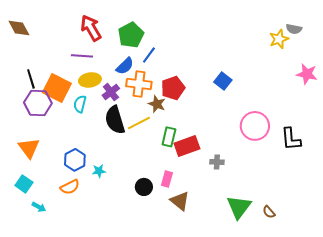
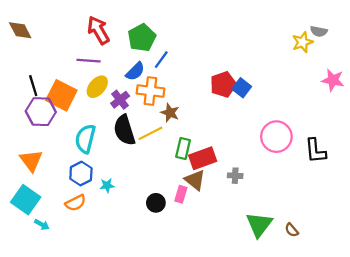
yellow ellipse: (90, 80) -> (97, 87), turned -40
red pentagon: (173, 88) -> (223, 84), moved
cyan semicircle: (80, 104) -> (85, 139), moved, size x1.5
cyan square: (24, 184) -> (26, 200), size x1.5
brown triangle: (180, 201) -> (195, 180), moved

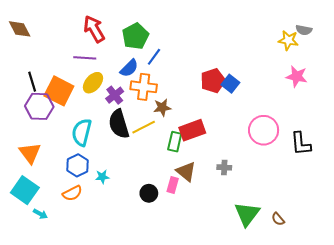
yellow star: (302, 42) -> (288, 40), turned 30
pink star: (333, 80) -> (297, 76), moved
brown star: (170, 113) -> (162, 107), turned -30
red rectangle: (203, 158) -> (192, 130), moved

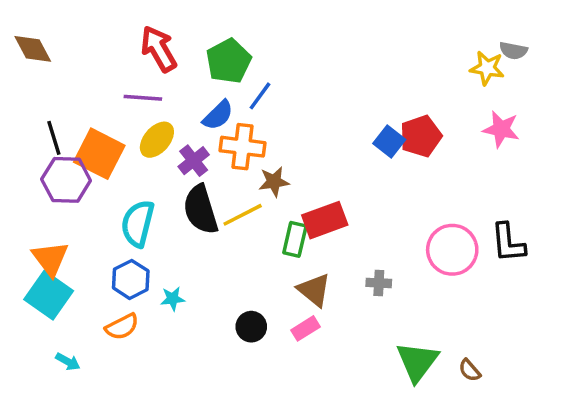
red pentagon: (213, 81) -> (421, 136), moved
pink circle: (264, 130) -> (452, 250), moved
pink rectangle: (173, 185) -> (305, 328), moved, turned 42
cyan square: (25, 190) -> (49, 295), moved

